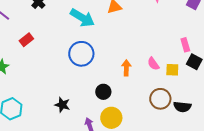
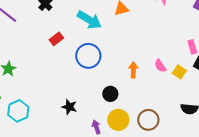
red rectangle: (26, 40) -> (56, 39), moved
yellow square: (172, 70) -> (179, 72), turned 32
brown circle: (160, 99) -> (148, 120), moved

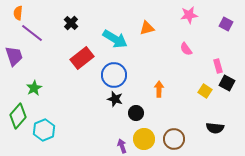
red rectangle: (56, 39) -> (82, 58), size x1.6
pink semicircle: (160, 66) -> (186, 49), moved
black star: (69, 107) -> (115, 99), moved

